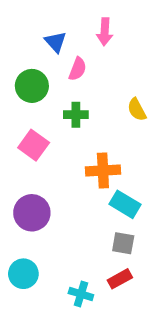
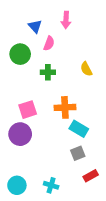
pink square: (34, 145) -> (28, 110), moved, turned 36
gray square: (123, 243) -> (78, 153), turned -32
cyan circle: (23, 274) -> (17, 185), moved
red rectangle: (120, 279) -> (91, 176), moved

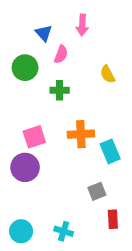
yellow semicircle: (86, 69) -> (107, 74), moved
cyan rectangle: (79, 129) -> (110, 151), moved, turned 36
red rectangle: (91, 176) -> (113, 219), turned -64

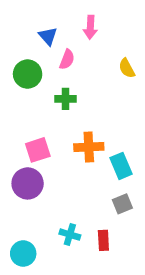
yellow semicircle: (107, 74) -> (127, 68), moved
gray square: (97, 191) -> (122, 204), moved
red rectangle: (113, 219) -> (103, 240), moved
cyan cross: (64, 231) -> (70, 235), moved

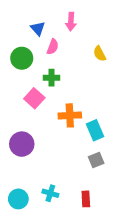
pink square: (38, 150) -> (34, 98), moved, turned -30
cyan cross: (70, 235) -> (50, 193), moved
red rectangle: (103, 240) -> (86, 199), moved

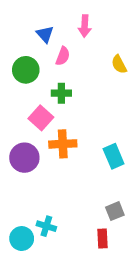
orange cross: (70, 115) -> (63, 144), moved
purple circle: (22, 144) -> (24, 158), moved
gray square: (96, 160) -> (115, 211), moved
cyan cross: (50, 193) -> (46, 226), moved

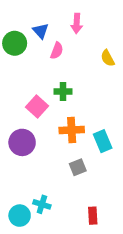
green circle: (26, 70) -> (15, 43), moved
green cross: (61, 93) -> (63, 92), moved
orange cross: (63, 144) -> (72, 130), moved
gray square: (115, 211) -> (78, 167), moved

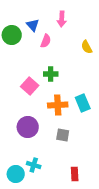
cyan rectangle: (103, 141) -> (83, 103), moved
purple circle: (22, 142) -> (28, 127), moved
gray square: (78, 167) -> (63, 135), turned 32

